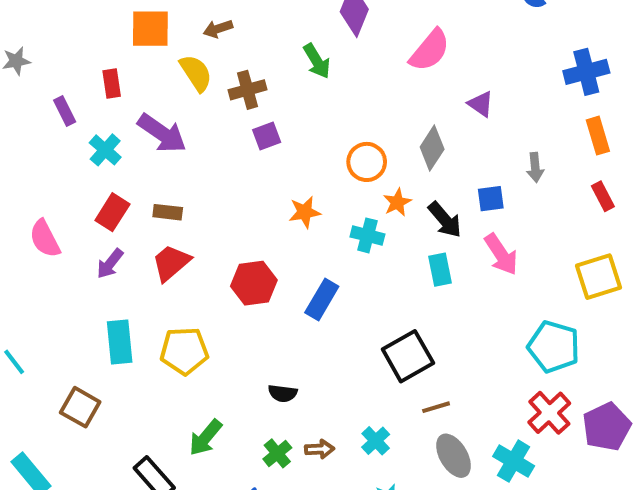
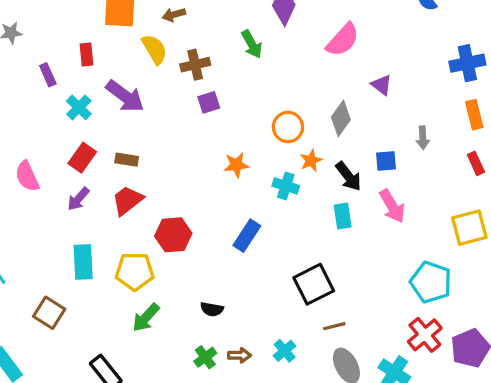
red hexagon: (254, 283) -> (173, 235), moved
green arrow: (205, 438) -> (146, 318), moved

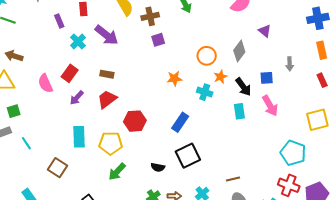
red rectangle: (82, 158) -> (70, 73), moved
black square: (314, 284) -> (188, 156), moved
red cross: (425, 335) -> (289, 185), turned -30

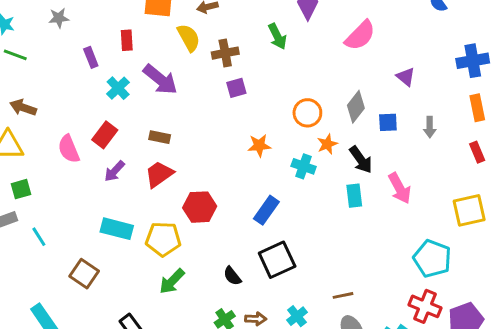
purple triangle: (265, 31) -> (406, 77), moved
blue square: (267, 78) -> (388, 122), moved
cyan rectangle: (79, 137) -> (117, 229), turned -75
black semicircle: (158, 167) -> (232, 276), turned 40

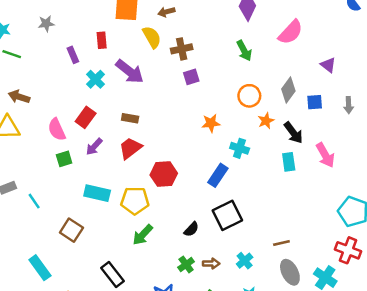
green arrow: (277, 36) -> (244, 51), moved
cyan cross: (304, 166) -> (240, 148), moved
green square: (21, 189) -> (64, 159), moved
black semicircle: (232, 276) -> (191, 229), turned -98

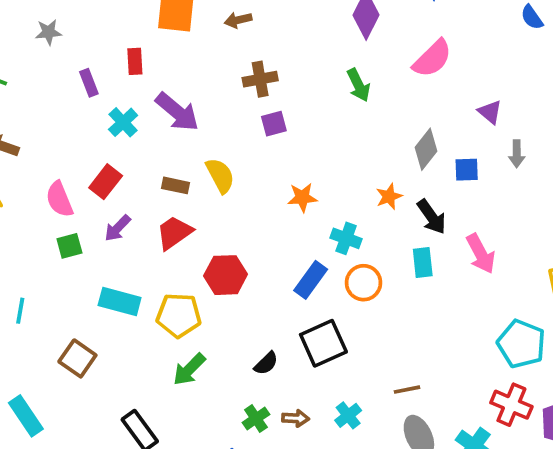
yellow semicircle: (152, 37) -> (220, 175), moved
orange circle: (249, 96) -> (364, 283), moved
gray arrow: (349, 105) -> (517, 154), moved
cyan line: (34, 201) -> (20, 311), turned 42

